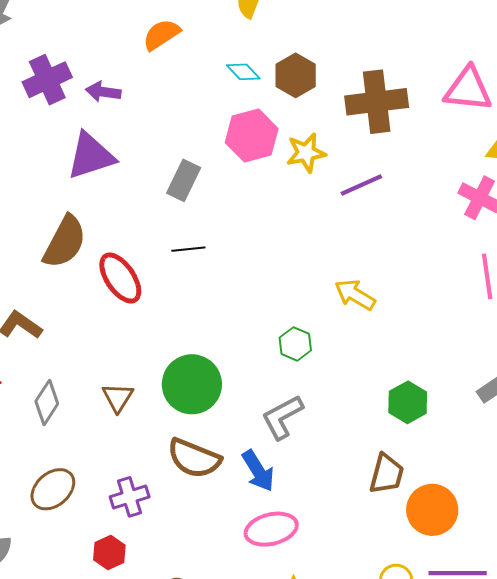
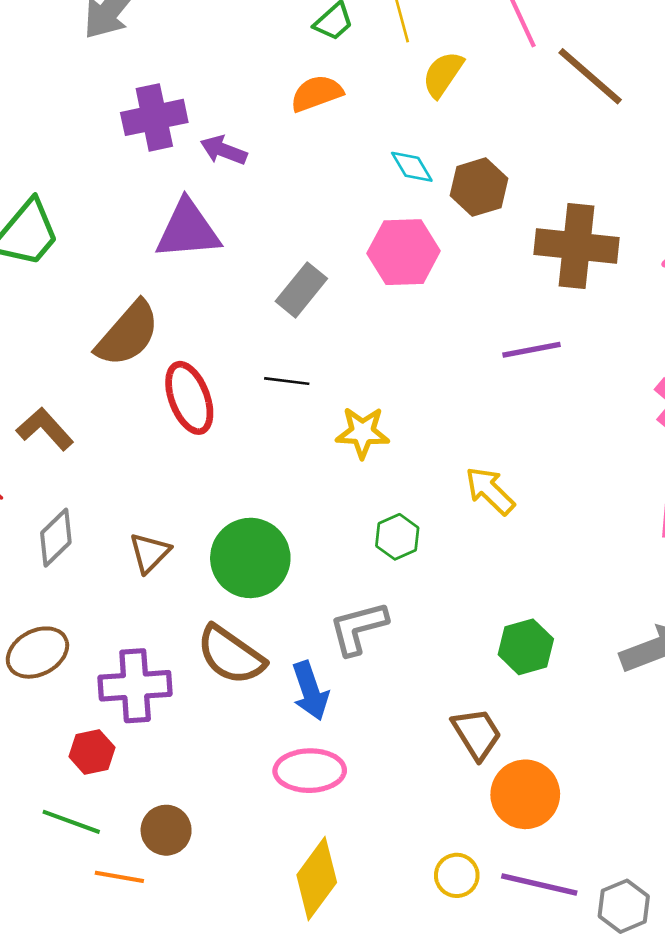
yellow star: (306, 153) -> (362, 432), moved
brown trapezoid: (387, 474) -> (477, 734), turned -60
purple cross: (130, 497) -> (135, 686), size x1.4

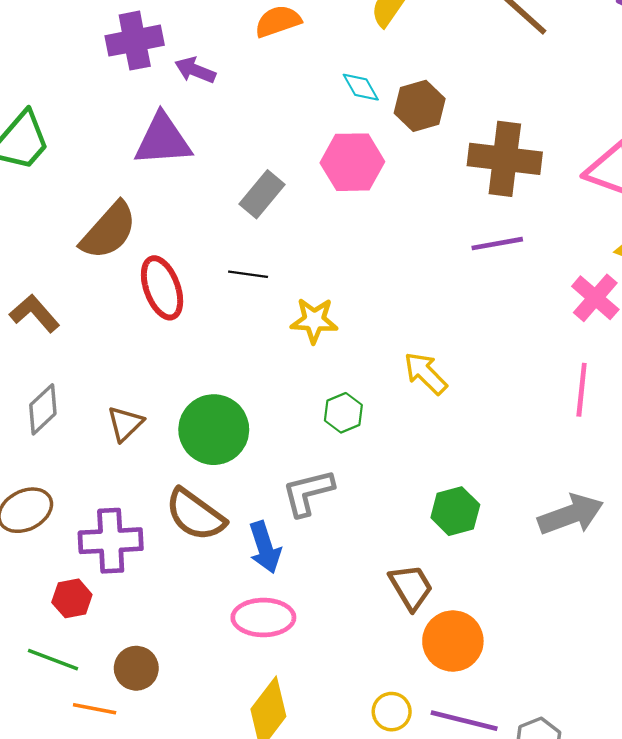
purple line: (531, 350) -> (497, 244), moved

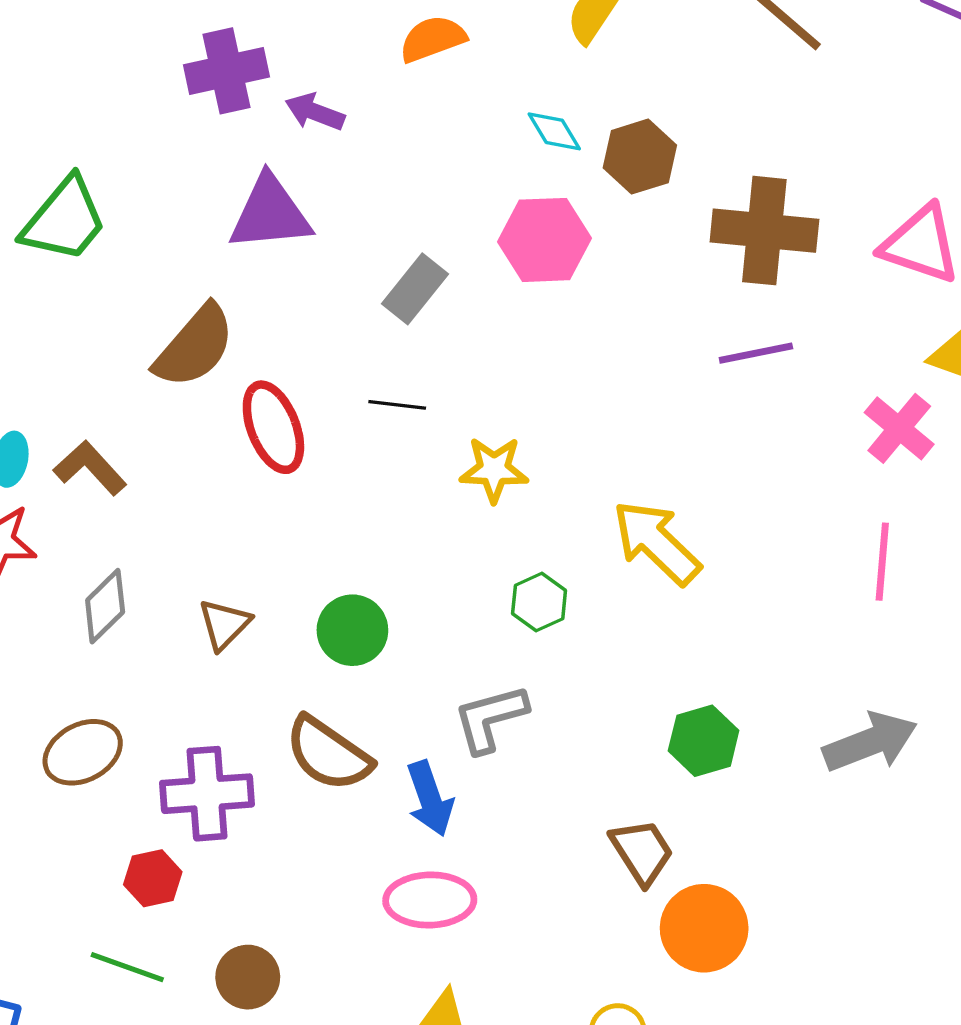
yellow arrow: (426, 373) -> (656, 543), size x1.4
green circle: (214, 430) -> (352, 630), size x0.7

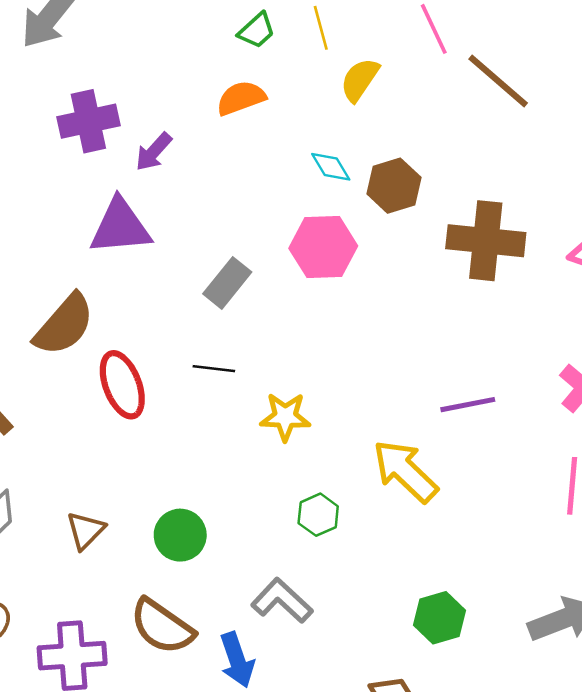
purple arrow: (315, 112) -> (154, 152), turned -69
purple line: (756, 353) -> (468, 405), moved
gray L-shape: (490, 718) -> (282, 601), turned 58

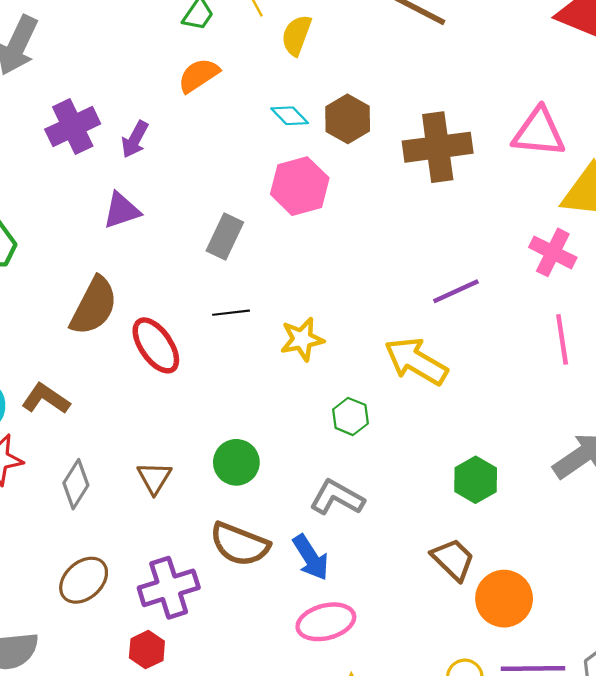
purple triangle: (120, 227) -> (122, 210), size x0.7

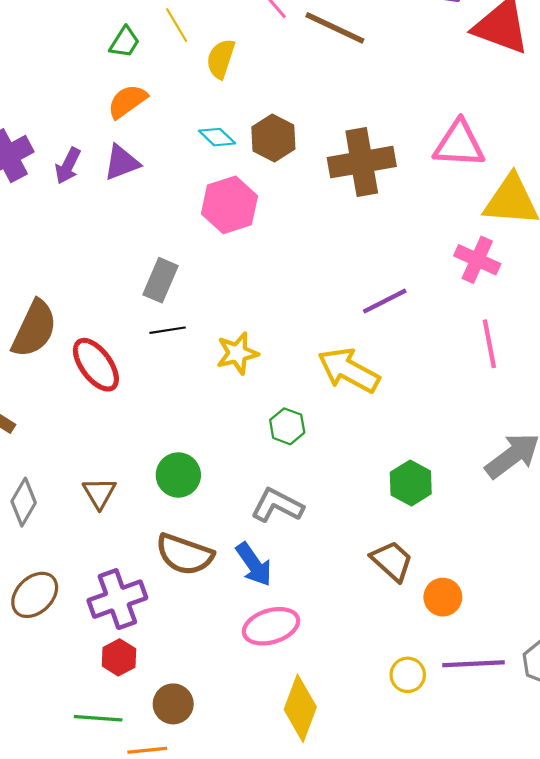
purple triangle: (122, 210) -> (122, 163), moved
gray rectangle: (225, 237) -> (161, 280), moved
orange circle: (504, 599) -> (443, 597), size x0.7
red hexagon: (147, 650) -> (119, 657), moved

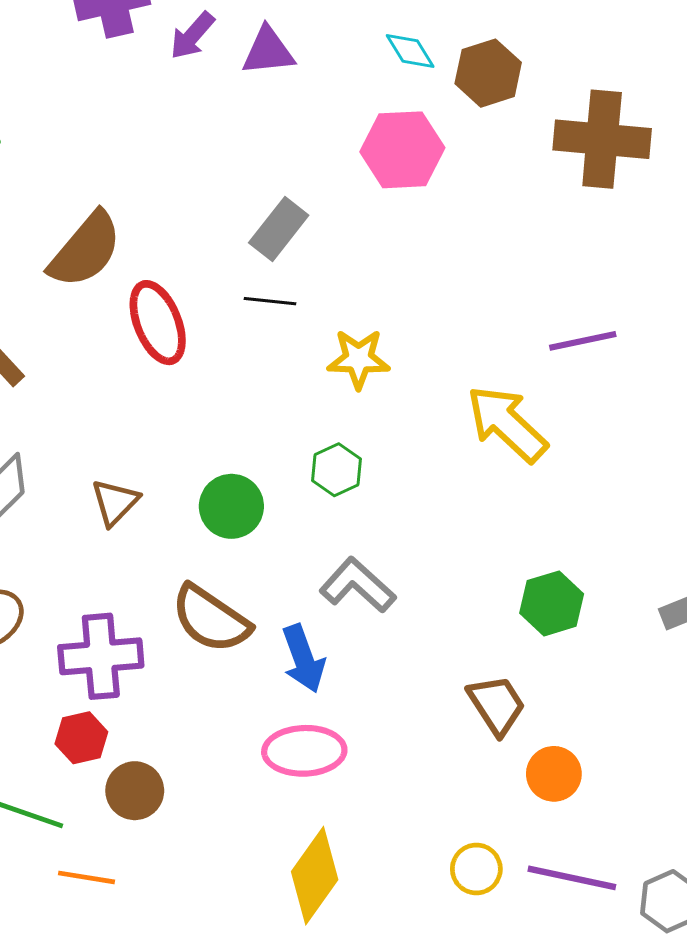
green hexagon: (287, 426) -> (336, 470), moved
brown circle: (173, 704) -> (135, 791), moved

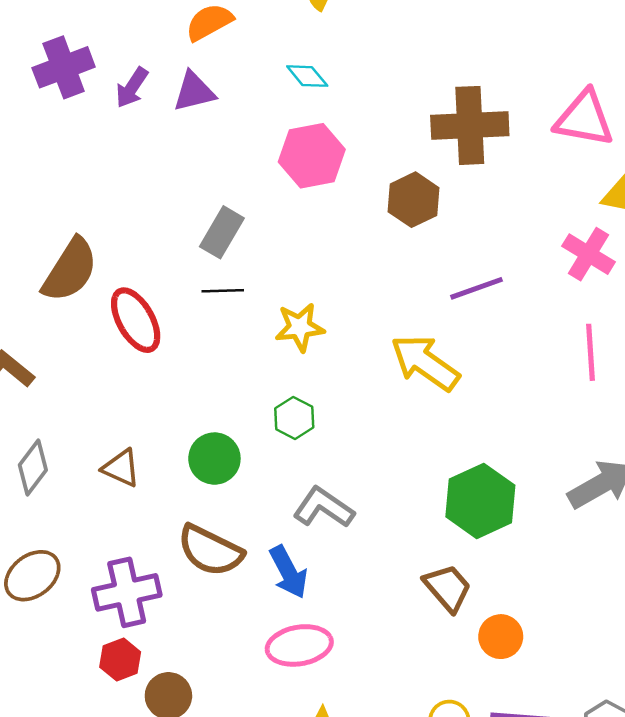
brown hexagon: (488, 73) -> (413, 200), moved
brown triangle: (115, 502) -> (121, 468), turned -42
green hexagon: (552, 603) -> (480, 501), size x1.4

